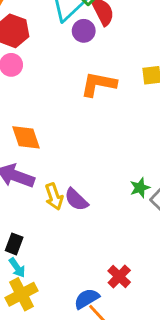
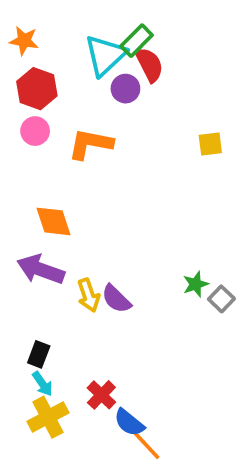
orange L-shape: (98, 84) -> (90, 144), moved
red cross: (119, 276) -> (101, 395), moved
blue semicircle: (87, 299) -> (129, 423), turned -110

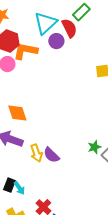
green rectangle: (137, 41) -> (81, 12), moved
orange L-shape: (90, 144) -> (25, 51), moved
cyan arrow: (42, 384) -> (19, 188), moved

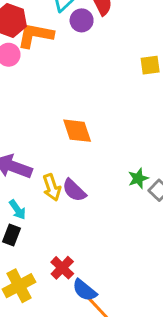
orange diamond: (17, 113) -> (77, 131), moved
cyan arrow: (19, 188) -> (17, 210), moved

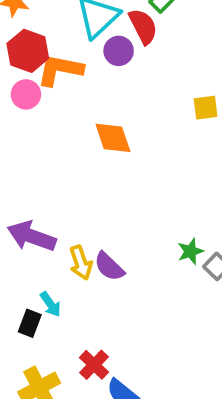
orange diamond: (77, 131) -> (113, 138), moved
cyan arrow: (17, 210) -> (51, 304), moved

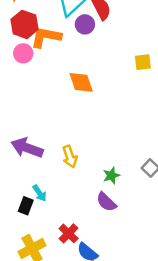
green star: (190, 251) -> (111, 176), moved
yellow arrow: (81, 263) -> (70, 157), moved
purple semicircle: (109, 266) -> (106, 202), moved

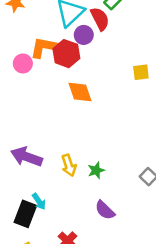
red hexagon: (24, 24) -> (66, 54), moved
green star: (111, 176) -> (96, 170), moved
black rectangle: (26, 206) -> (25, 214), size x1.5

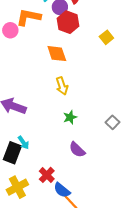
red hexagon: (66, 54) -> (68, 22), moved
yellow square: (141, 72) -> (106, 37), turned -32
yellow arrow: (69, 165) -> (62, 86), moved

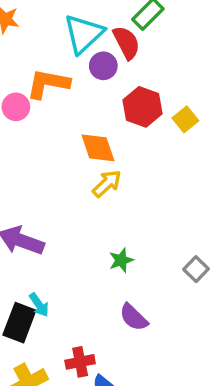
red hexagon: (68, 22) -> (143, 107), moved
yellow arrow: (62, 86) -> (107, 184), moved, turned -114
red cross: (47, 175) -> (80, 362), turned 35

